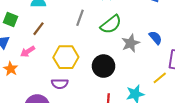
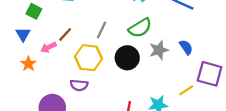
gray line: (80, 18) -> (101, 30), moved
brown line: (39, 29) -> (65, 34), moved
black circle: (104, 66) -> (127, 58), moved

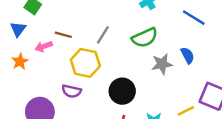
brown line: (65, 34) -> (63, 35), turned 56
blue semicircle: (186, 47) -> (188, 55), moved
black circle: (127, 58) -> (122, 91), moved

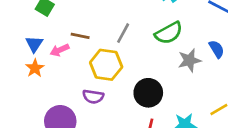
blue triangle: (18, 29) -> (34, 44), moved

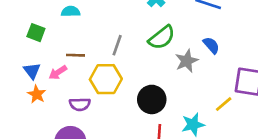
purple semicircle: (93, 97) -> (80, 104), moved

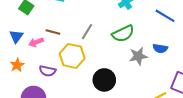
blue semicircle: (211, 45) -> (160, 48), turned 128
orange star: (37, 94) -> (17, 65), moved

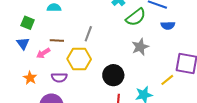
green semicircle: (123, 34) -> (136, 17), moved
blue triangle: (16, 36) -> (23, 43), moved
blue semicircle: (160, 48) -> (168, 25), moved

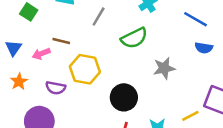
green semicircle: (136, 17) -> (134, 38), moved
gray line: (88, 34) -> (99, 17), moved
blue triangle: (23, 43) -> (14, 48), moved

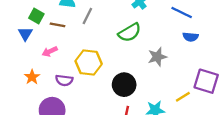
gray line: (99, 17) -> (87, 16), moved
brown line: (61, 41) -> (57, 25), moved
blue triangle: (14, 48) -> (25, 34), moved

